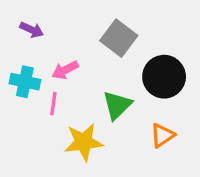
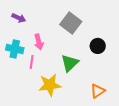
pink arrow: (65, 70) -> (39, 42), turned -77
black circle: (164, 77) -> (98, 46), size x0.6
orange triangle: (162, 135) -> (98, 91), moved

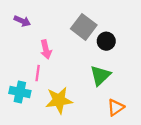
black circle: (98, 46) -> (106, 41), moved
cyan cross: (15, 49) -> (20, 92), moved
green triangle: (70, 63) -> (100, 75), moved

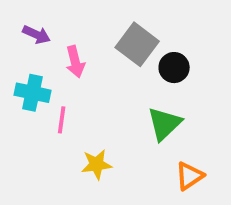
pink arrow: (46, 49) -> (75, 62), moved
cyan cross: (20, 92) -> (33, 93), moved
yellow star: (59, 100) -> (97, 164), size x0.7

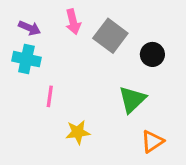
pink arrow: (75, 62) -> (73, 22), moved
black circle: (174, 68) -> (152, 54), moved
cyan cross: (33, 93) -> (26, 59), moved

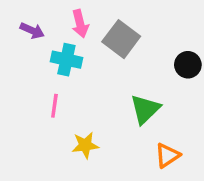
black circle: (152, 54) -> (188, 65), moved
cyan cross: (26, 59) -> (66, 60), moved

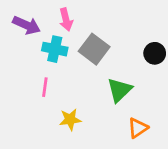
purple arrow: (32, 31) -> (27, 25), size x1.4
gray square: (121, 39) -> (94, 49), moved

